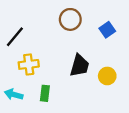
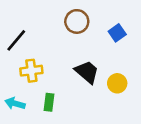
black trapezoid: (80, 66) -> (87, 72), turned -65

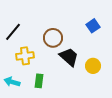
brown circle: (77, 21) -> (53, 38), moved

